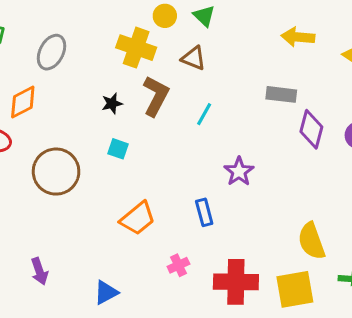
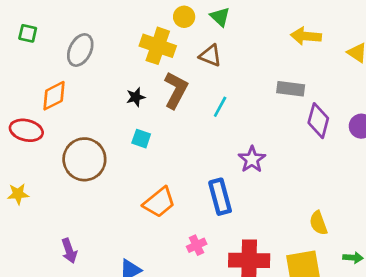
blue rectangle: (204, 212) -> (220, 197), size x1.4
yellow semicircle: (311, 241) -> (318, 223), size x0.7

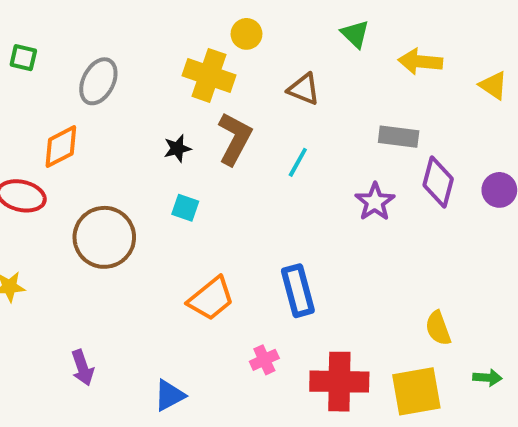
green triangle: (220, 17) -> (355, 34), moved
brown triangle: (210, 56) -> (304, 89), moved
purple star: (252, 159) -> (375, 202), moved

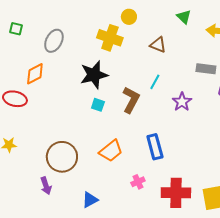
brown L-shape: (235, 139) -> (131, 100), moved
black star: (177, 148) -> (94, 75), size x2.0
purple star: (375, 202) -> (182, 102), moved
brown circle: (104, 237) -> (62, 157), moved

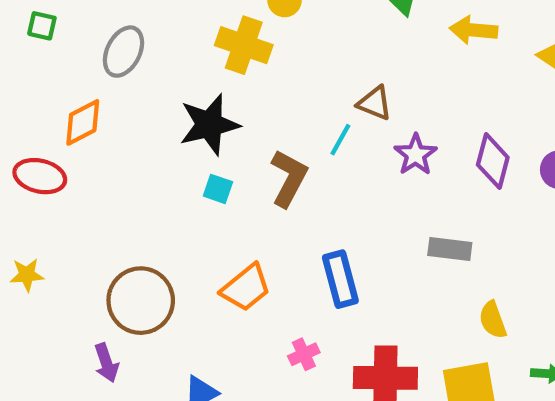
brown triangle: (158, 45) -> (375, 103), moved
gray rectangle: (206, 69) -> (450, 249), moved
purple star: (182, 102) -> (415, 155), moved

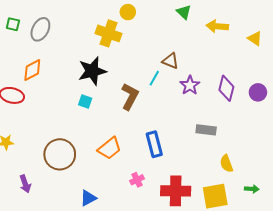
gray ellipse: (124, 52) -> (40, 29), moved
cyan square: (218, 189) -> (85, 102), moved
purple arrow: (106, 363) -> (25, 184), moved

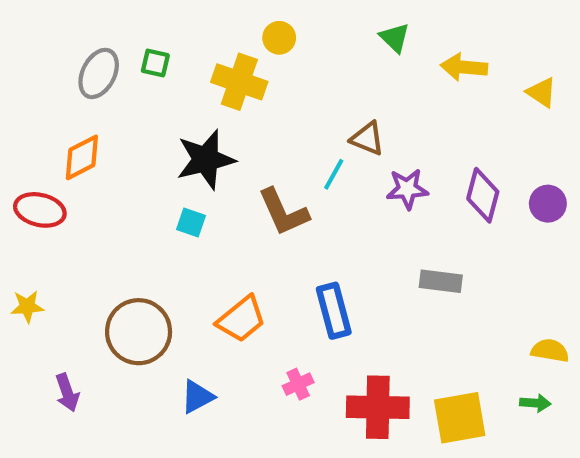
green square: (13, 24) -> (155, 63), moved
purple star: (190, 85) -> (407, 189), turned 30
brown L-shape: (130, 96) -> (283, 212), turned 128
yellow semicircle: (226, 164) -> (550, 351), moved, turned 120
blue triangle: (88, 198) -> (197, 397), moved

